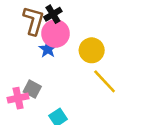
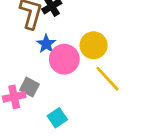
pink circle: (55, 34) -> (64, 59), moved

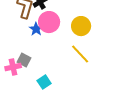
yellow circle: (94, 45) -> (81, 26), moved
pink circle: (64, 59) -> (49, 22), moved

